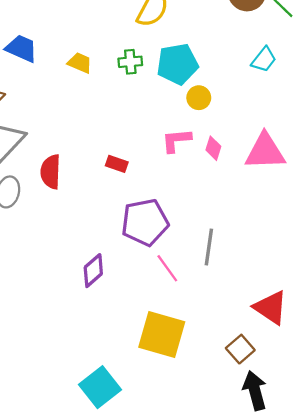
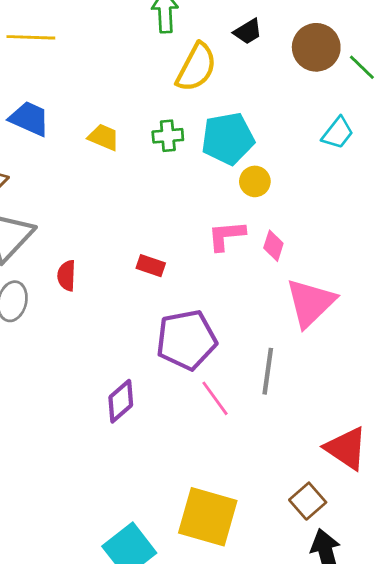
pink triangle: (265, 152) -> (311, 303), moved, turned -42
red semicircle: (51, 172) -> (67, 276), size x0.7
yellow square: (162, 334) -> (208, 517), moved

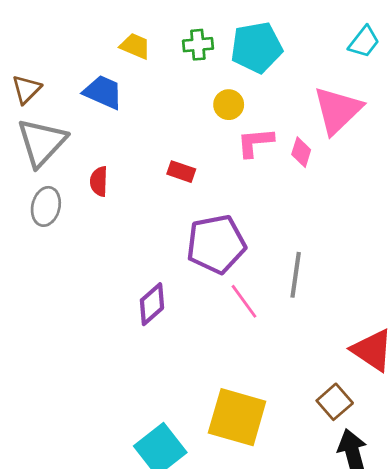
blue trapezoid: (29, 119) -> (103, 92), moved
yellow circle: (255, 181) -> (229, 105), moved
pink triangle: (311, 303) -> (337, 110), moved

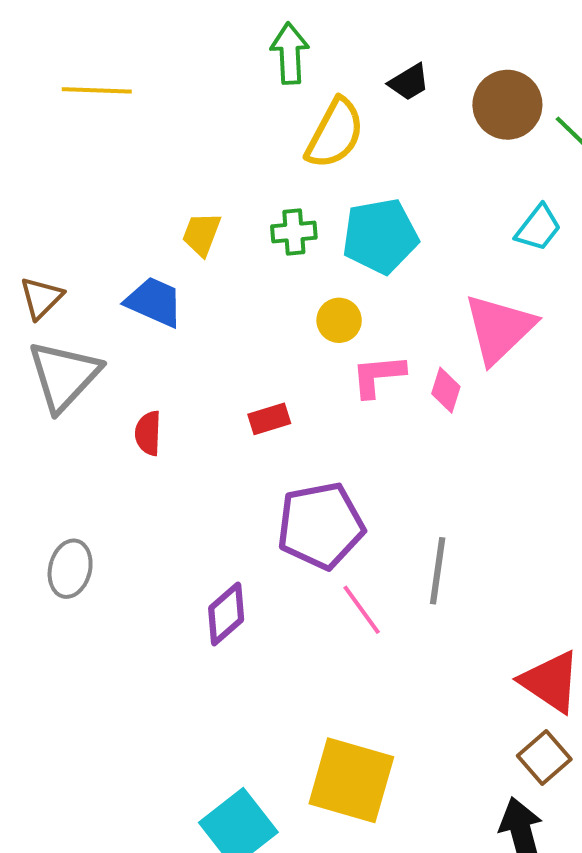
yellow trapezoid: (135, 46) -> (201, 234), turned -92
red rectangle: (181, 172) -> (269, 419), turned -36
gray ellipse: (46, 206) -> (70, 569), moved
brown square: (335, 402) -> (544, 758), moved

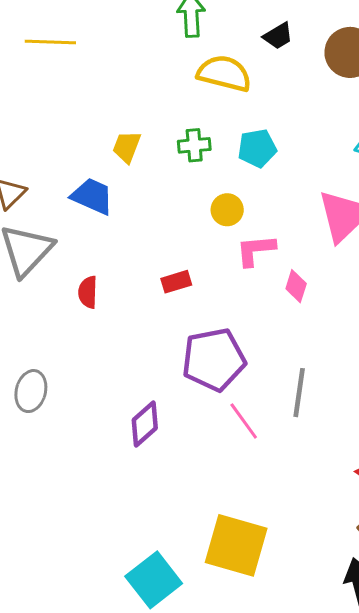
yellow semicircle: (335, 133) -> (224, 73), turned -104
cyan pentagon: (380, 236) -> (257, 148), size x0.7
pink diamond: (446, 390) -> (296, 286), moved

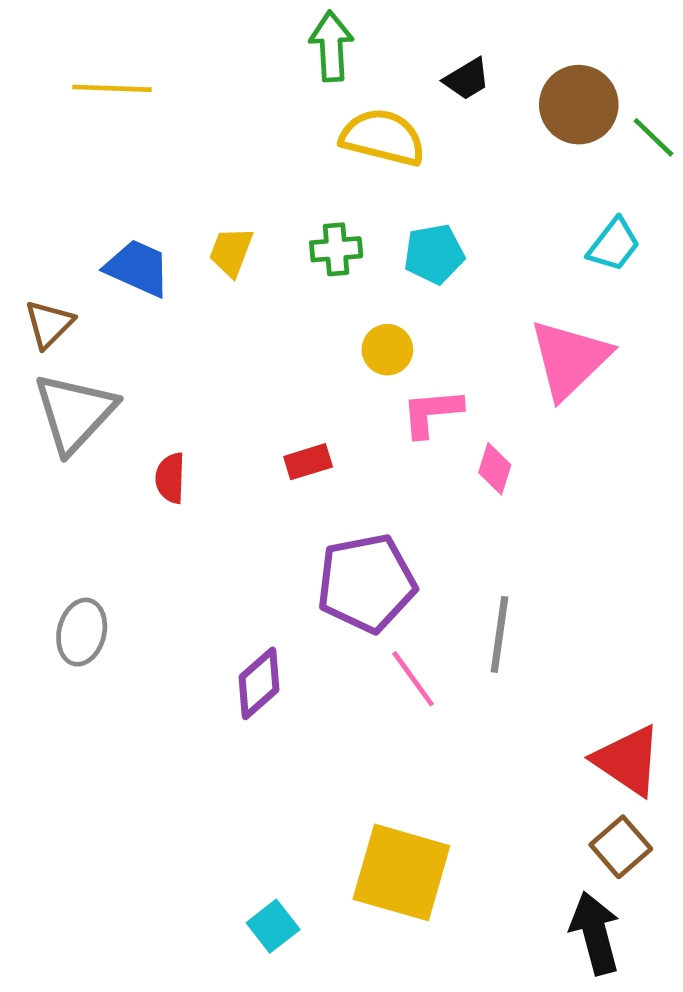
blue trapezoid: (92, 196) -> (138, 268), moved
cyan square: (154, 580) -> (273, 926), size x0.6

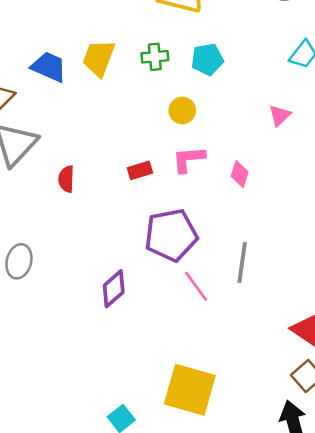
yellow trapezoid: (231, 252) -> (99, 58), size x1.4
pink triangle: (569, 359) -> (280, 115), size x0.5
pink L-shape: (432, 413) -> (189, 159), moved

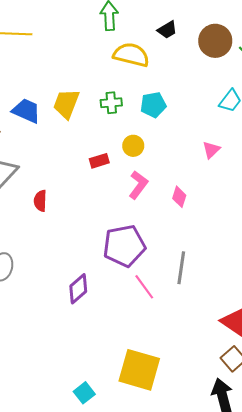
pink L-shape: (189, 159) -> (138, 185), turned 132
red rectangle: (140, 170) -> (99, 161), moved

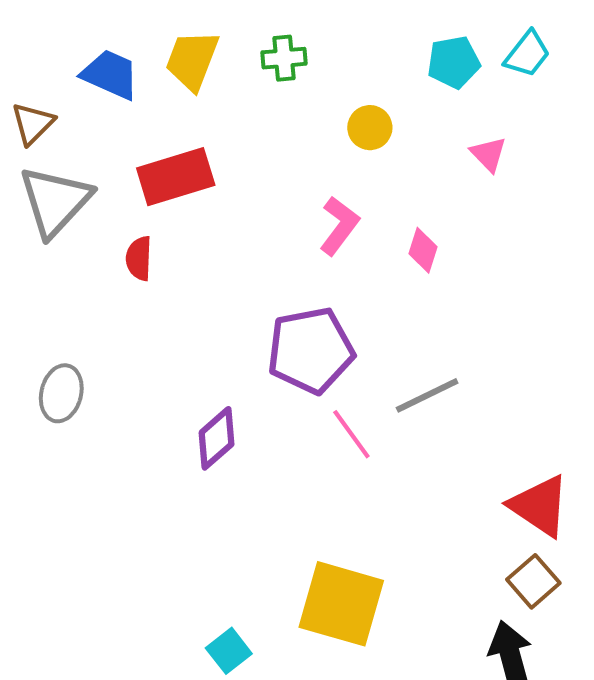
cyan pentagon: (153, 105) -> (454, 62), moved
yellow circle: (133, 146) -> (370, 128), moved
pink triangle: (211, 150) -> (488, 154), turned -30
red rectangle: (99, 161) -> (176, 177), moved, size x1.8
gray line: (181, 268) -> (427, 395), turned 56

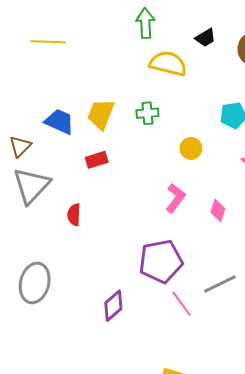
red rectangle: (176, 177) -> (97, 160), moved, size x0.6
gray ellipse: (61, 393) -> (35, 283), size x1.4

